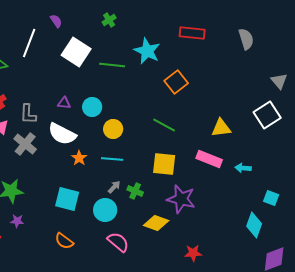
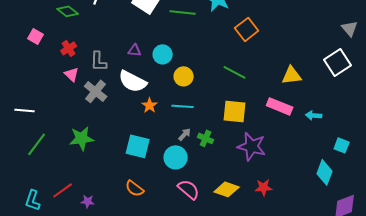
purple star: (17, 221) -> (88, 201), moved
yellow diamond: (156, 223) -> (227, 189), moved
red star: (193, 253) -> (264, 187), moved

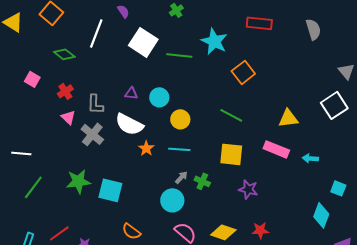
cyan square: (138, 146) -> (110, 190), moved
purple star: (252, 146) -> (248, 189), size x0.7

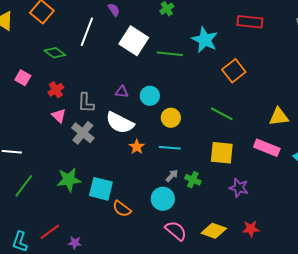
orange semicircle: (131, 231) -> (122, 209), moved

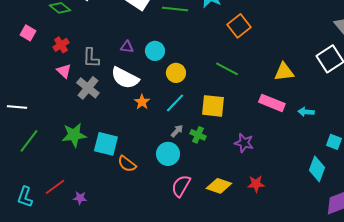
cyan line: (170, 148) -> (175, 103), turned -50
yellow square: (222, 153) -> (213, 106), moved
pink semicircle: (176, 231) -> (181, 186), turned -100

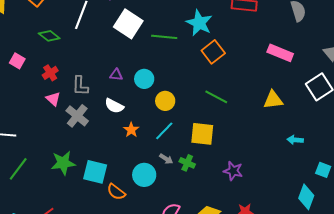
orange square: (239, 26) -> (213, 52), moved
white semicircle: (125, 78) -> (114, 106), size x0.7
pink rectangle: (272, 103) -> (280, 53), moved
gray arrow: (177, 131) -> (166, 159), turned 80
cyan circle: (168, 154) -> (144, 175), moved

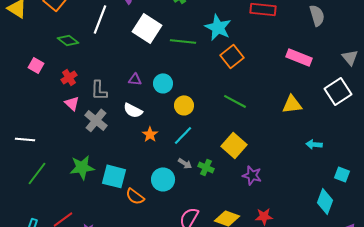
yellow square: (202, 134) -> (234, 145), moved, turned 35

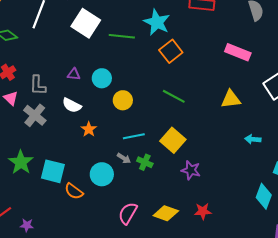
cyan line: (183, 135) -> (134, 136), moved, turned 35
green star: (82, 167) -> (21, 162), turned -30

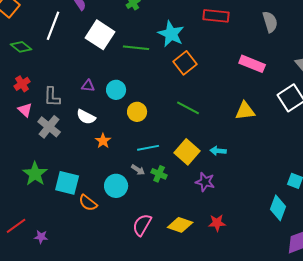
cyan arrow: (253, 139) -> (218, 151), moved

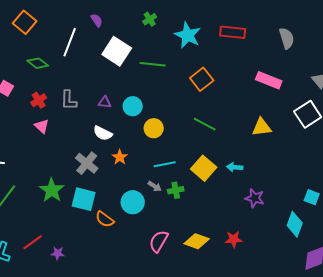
cyan star: (171, 34) -> (188, 35), moved
gray L-shape: (52, 97) -> (69, 100), moved
gray cross: (49, 127) -> (87, 163), moved
green cross: (159, 174) -> (176, 190), turned -35
purple star: (205, 182) -> (255, 198), moved

